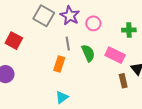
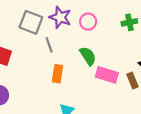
gray line: (68, 44) -> (49, 45), moved
pink rectangle: (115, 55) -> (107, 75), moved

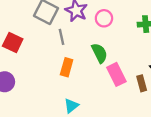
pink rectangle: (107, 75) -> (116, 74), turned 40

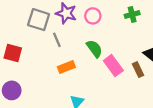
orange rectangle: (67, 67) -> (66, 67), turned 63

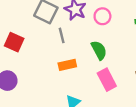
pink rectangle: (113, 66) -> (107, 80), moved

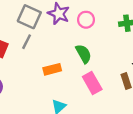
gray line: (62, 35) -> (27, 42), moved, turned 42

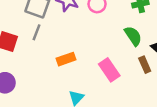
green semicircle: (83, 54) -> (133, 36), moved

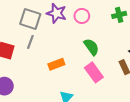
green semicircle: (133, 36) -> (91, 47), moved

